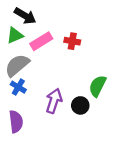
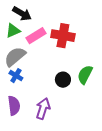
red cross: (72, 41) -> (63, 36), size x1.6
purple arrow: (54, 101) -> (43, 109), moved
black circle: (80, 105) -> (63, 80), moved

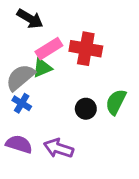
green triangle: (13, 31) -> (42, 68), moved
purple semicircle: (14, 106) -> (19, 144), turned -66
purple arrow: (43, 109) -> (59, 148), turned -90

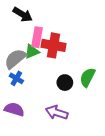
pink rectangle: (49, 49) -> (37, 37), turned -48
red cross: (86, 49) -> (54, 45), moved
purple arrow: (59, 148) -> (57, 112), moved

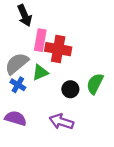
black arrow: (23, 14) -> (25, 16), turned 36
green triangle: (32, 52) -> (40, 72), moved

